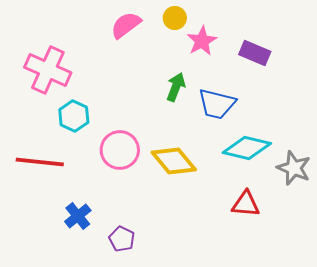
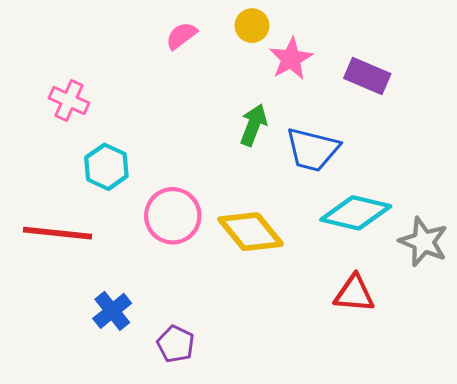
pink semicircle: (126, 25) -> (181, 36), size x0.7
pink cross: (48, 70) -> (69, 100), size x0.6

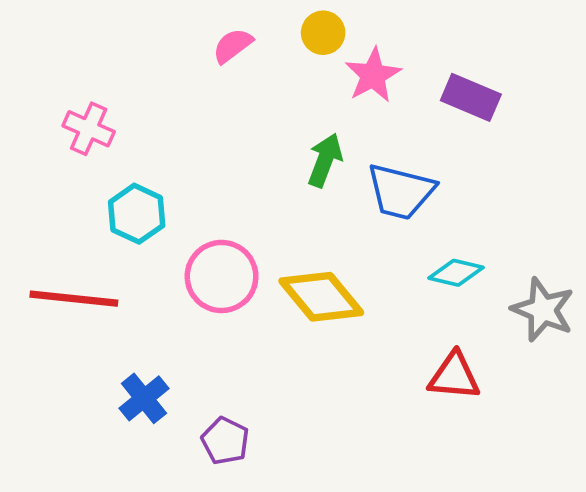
cyan diamond: (356, 213) -> (456, 273), size x0.6

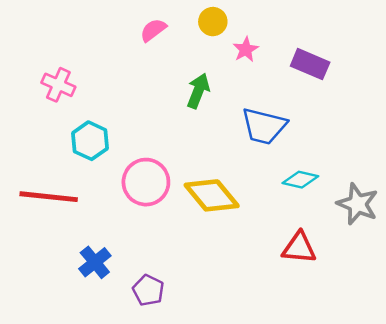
pink star: (373, 75) -> (246, 50), size x0.7
green arrow: (325, 160) -> (198, 91), moved

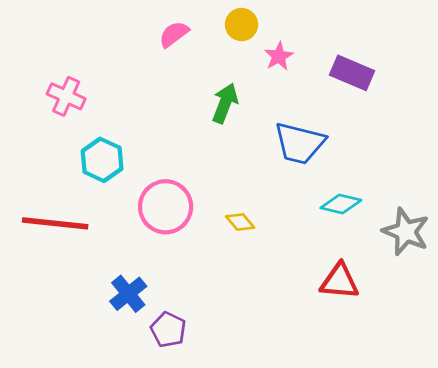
yellow diamond: (212, 195) -> (240, 222), size x0.5
blue cross: (95, 262) -> (128, 294), moved

